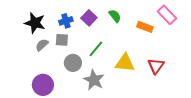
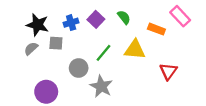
gray square: (62, 40) -> (56, 43), moved
gray semicircle: (42, 45) -> (31, 49), moved
yellow triangle: (125, 63) -> (135, 50), moved

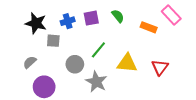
purple square: (96, 19) -> (91, 18), turned 35
gray semicircle: (31, 49) -> (30, 62), moved
yellow triangle: (135, 50) -> (127, 63), moved

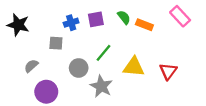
black star: (36, 23) -> (18, 25), moved
orange rectangle: (149, 27) -> (144, 25), moved

